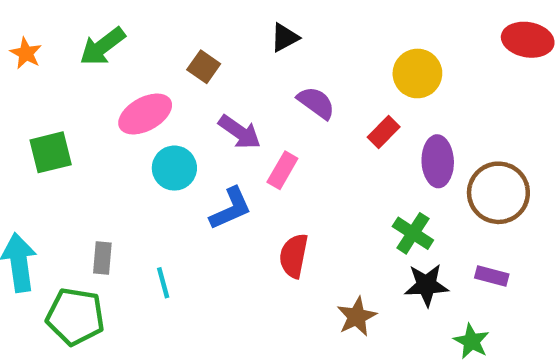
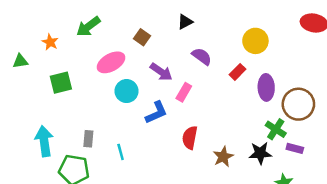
orange star: (26, 53) -> (50, 42), moved
green cross: (413, 233) -> (276, 129), moved
brown star: (357, 317) -> (223, 157), moved

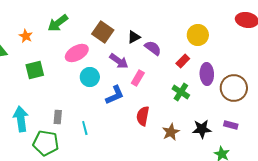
black triangle: (185, 22) -> (134, 37), moved
brown square: (142, 37) -> (103, 32), size x1.5
green cross: (276, 129) -> (181, 92), moved

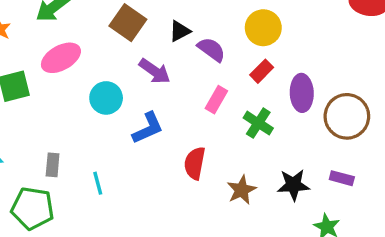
yellow circle: (198, 35) -> (263, 28), moved
pink ellipse: (77, 53) -> (61, 58), moved
pink rectangle: (138, 78) -> (216, 100), moved

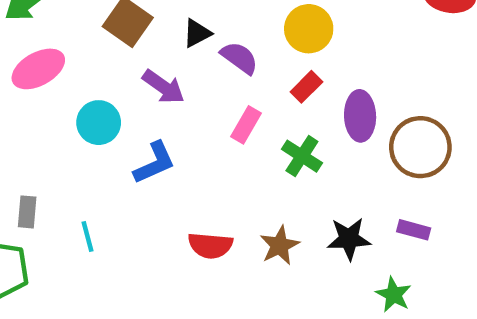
red semicircle: (195, 163) -> (210, 245), moved, turned -96

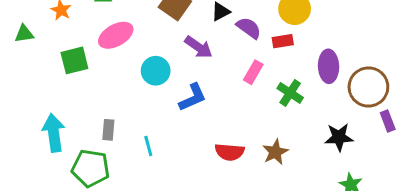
red rectangle: (306, 87) -> (283, 41), moved, turned 36
purple rectangle: (414, 230) -> (388, 121), moved, turned 54
black star: (349, 239) -> (339, 137), moved

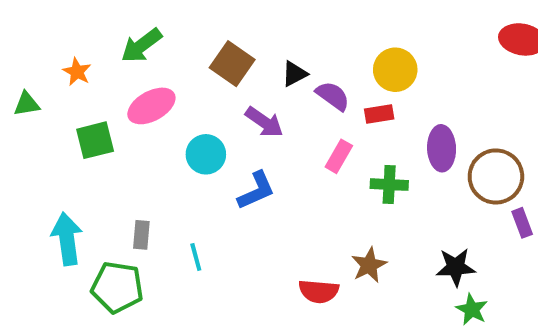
green cross: (290, 93) -> (389, 185), turned -30
black star: (339, 137) -> (456, 267), moved
red semicircle: (230, 152) -> (319, 291), moved

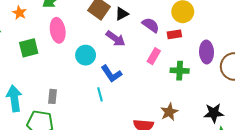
black triangle: (295, 74) -> (122, 14), moved
pink ellipse: (151, 106) -> (58, 30), turned -70
blue L-shape: (256, 191) -> (111, 74), turned 80
cyan line: (196, 257) -> (100, 94), moved

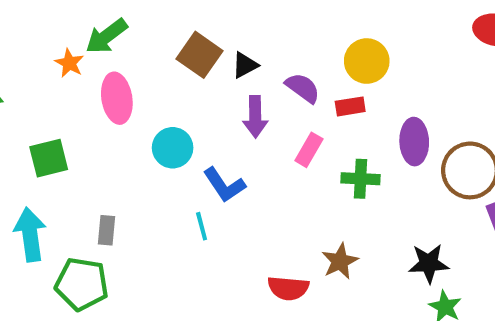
orange star: (19, 13) -> (69, 63), moved
purple arrow: (116, 39) -> (255, 117), moved, turned 54
green square: (29, 48) -> (49, 158), moved

